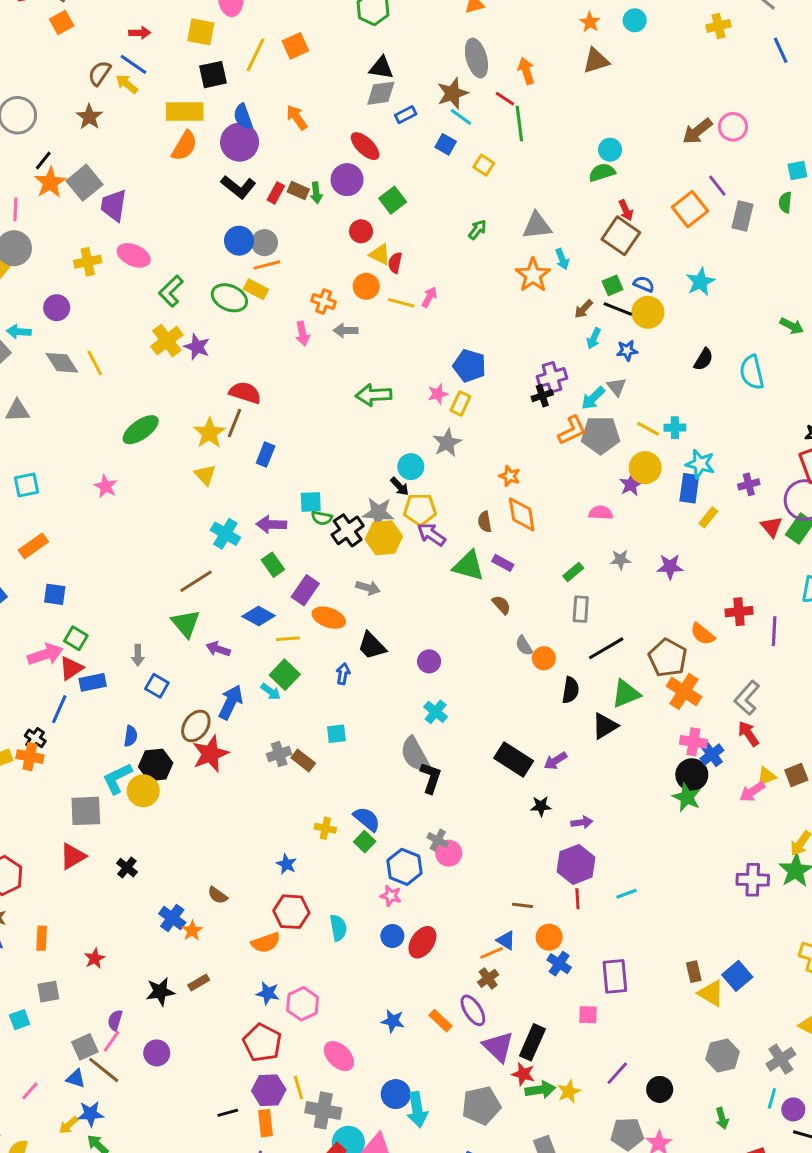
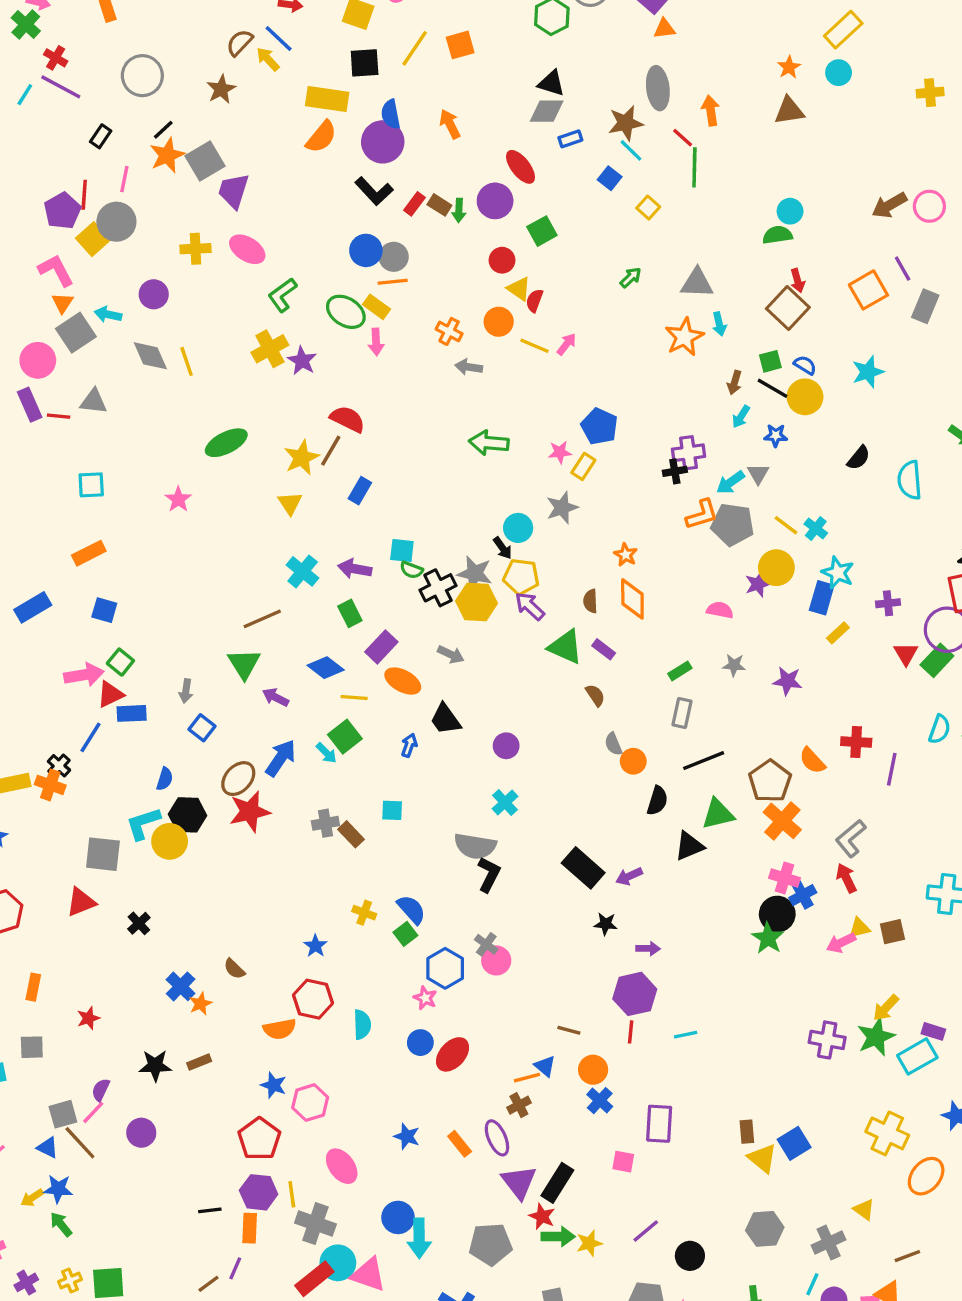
brown arrow: (584, 309) -> (735, 383), turned -36
pink arrow: (302, 334) -> (376, 342), moved
cyan cross: (675, 428) -> (816, 528), turned 30
gray semicircle: (415, 754) -> (475, 846), turned -60

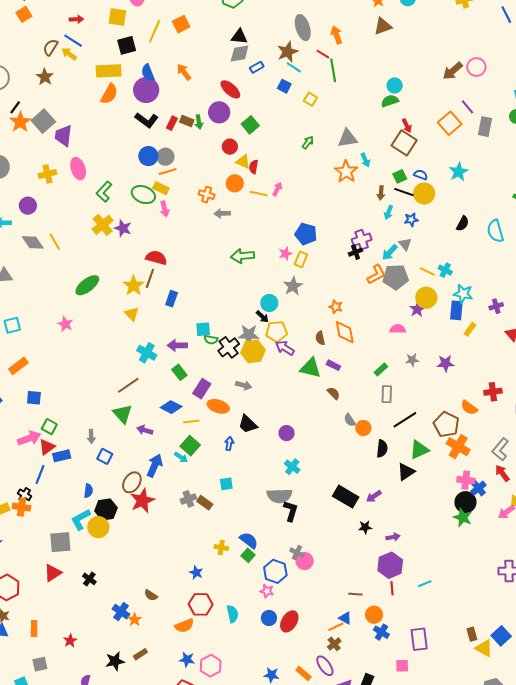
pink ellipse: (247, 249) -> (78, 169), turned 50

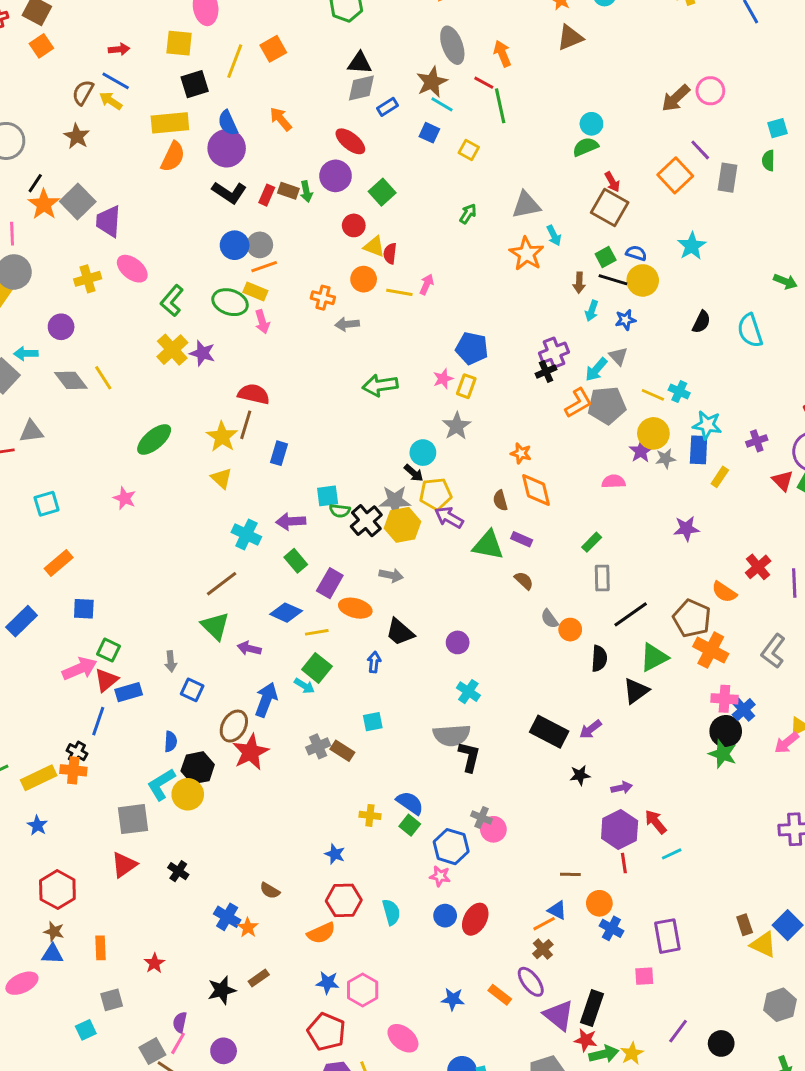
pink ellipse: (78, 169) -> (132, 269), turned -30
gray star: (412, 360) -> (666, 459), moved
red cross: (493, 392) -> (758, 567), turned -30
red arrow: (502, 473) -> (656, 822), moved

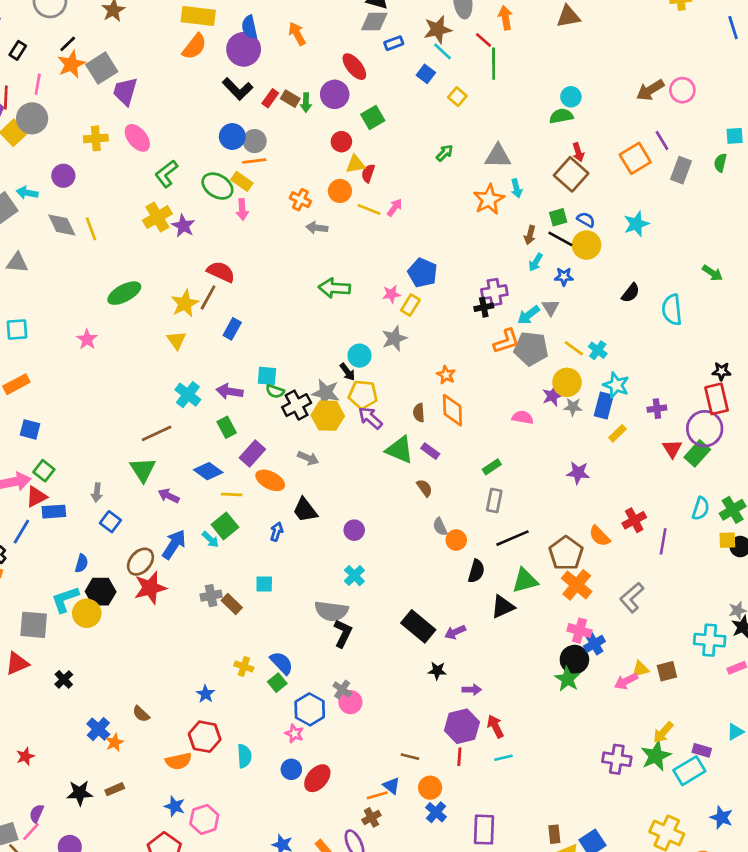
yellow triangle: (374, 247) -> (356, 164), turned -42

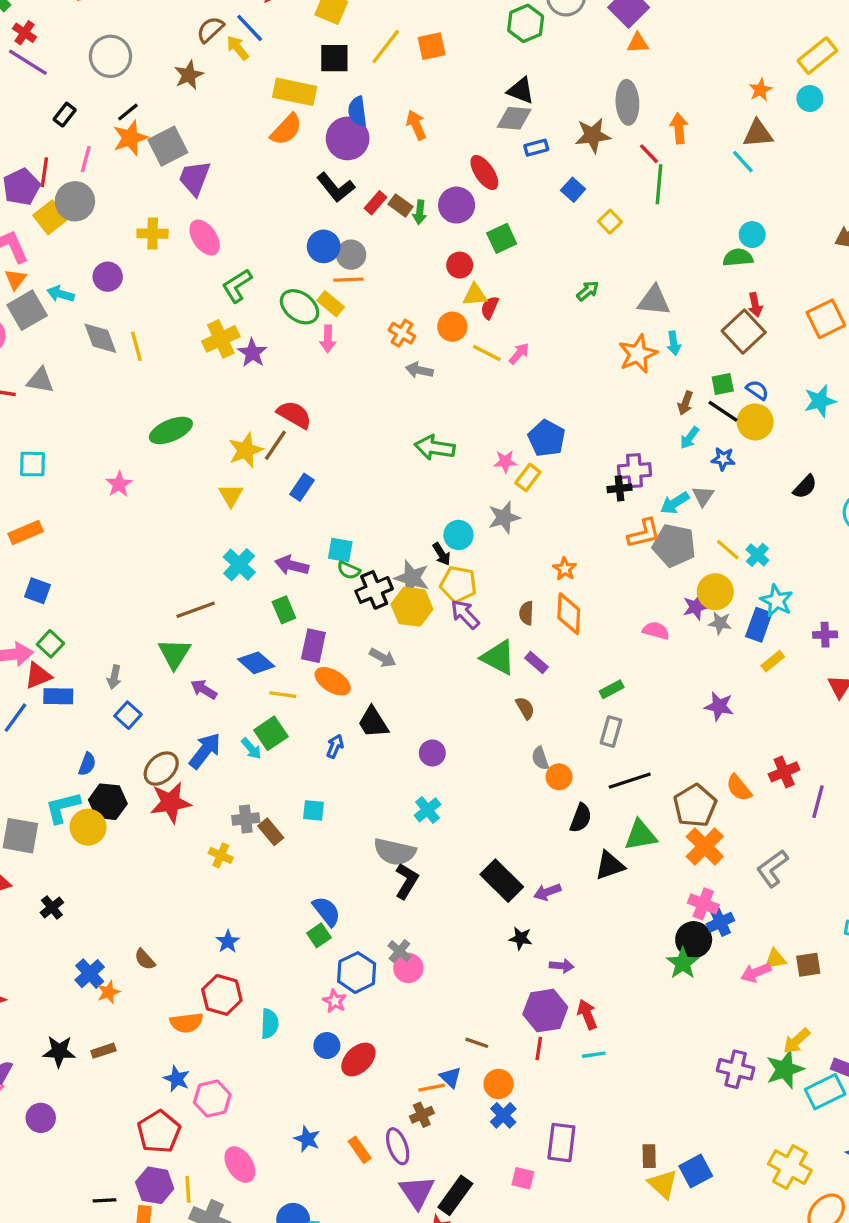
cyan line: (442, 51) -> (743, 162), moved
purple rectangle: (252, 453) -> (313, 646), turned -35
yellow cross: (244, 666) -> (221, 855), moved

